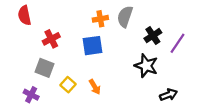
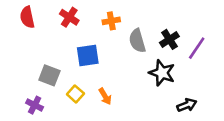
gray semicircle: (125, 17) -> (137, 41), moved, turned -35
red cross: (51, 39) -> (69, 17), moved, turned -30
blue square: (93, 46) -> (88, 56), moved

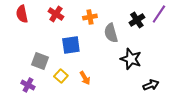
black cross: (169, 39) -> (137, 20), moved
purple line: (197, 48) -> (159, 14), moved

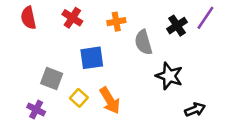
orange arrow: (85, 78) -> (110, 100), size x1.5

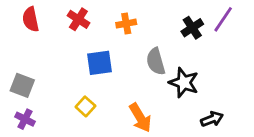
gray semicircle: (143, 42) -> (156, 61), moved
gray square: (52, 79) -> (22, 85), moved
orange arrow: (110, 100) -> (140, 118), moved
purple cross: (36, 110) -> (25, 119), moved

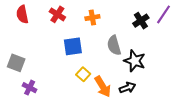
yellow square: (85, 106) -> (83, 74), moved
purple cross: (25, 119) -> (30, 88), moved
black arrow: (212, 119) -> (127, 88), moved

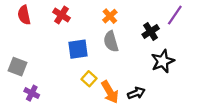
orange cross: (92, 18) -> (110, 16), moved, turned -32
black cross: (141, 21) -> (151, 32), moved
gray semicircle: (114, 45) -> (111, 41), moved
black star: (135, 61) -> (163, 61), moved, turned 30

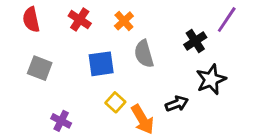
orange cross: (110, 16) -> (124, 21), moved
gray square: (17, 67) -> (40, 68), moved
purple cross: (32, 93) -> (61, 121), moved
black arrow: (136, 93) -> (177, 104), moved

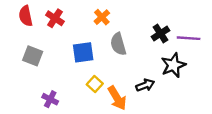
red cross: (80, 20) -> (55, 18), moved
purple line: (227, 20) -> (189, 38), moved, turned 60

